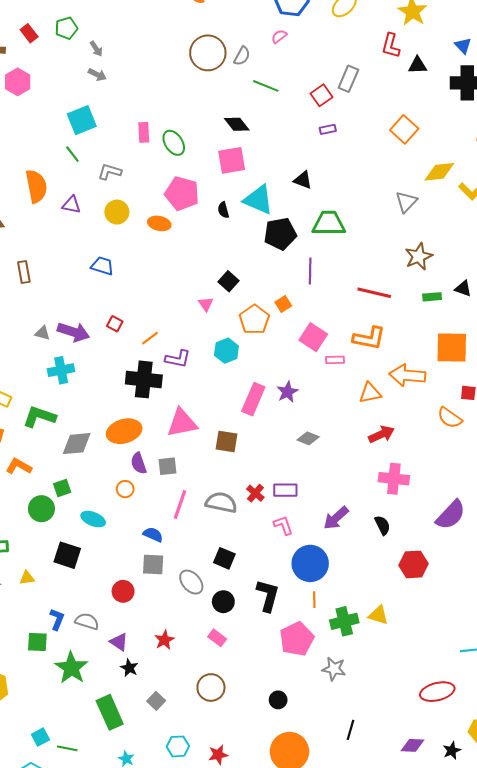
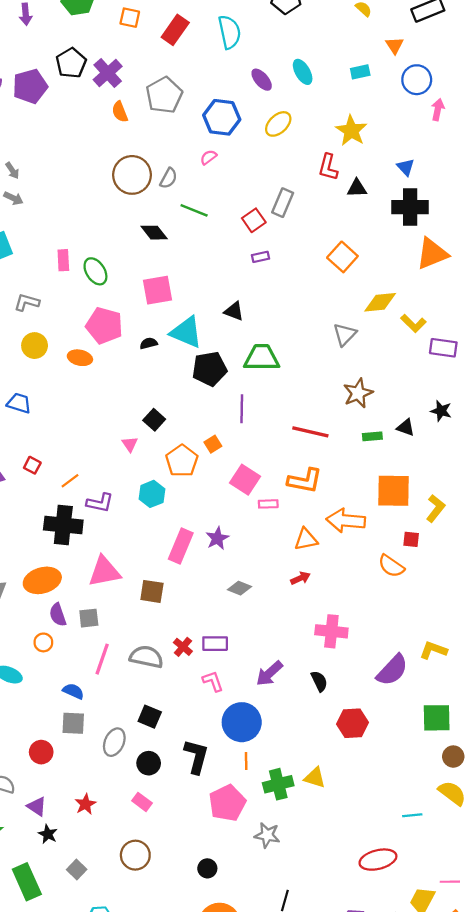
black diamond: (237, 124) -> (154, 233), moved
black semicircle: (223, 210) -> (149, 343), turned 91
red arrow: (381, 434) -> (300, 578), moved, size x0.7
gray ellipse: (191, 582) -> (114, 742), turned 65

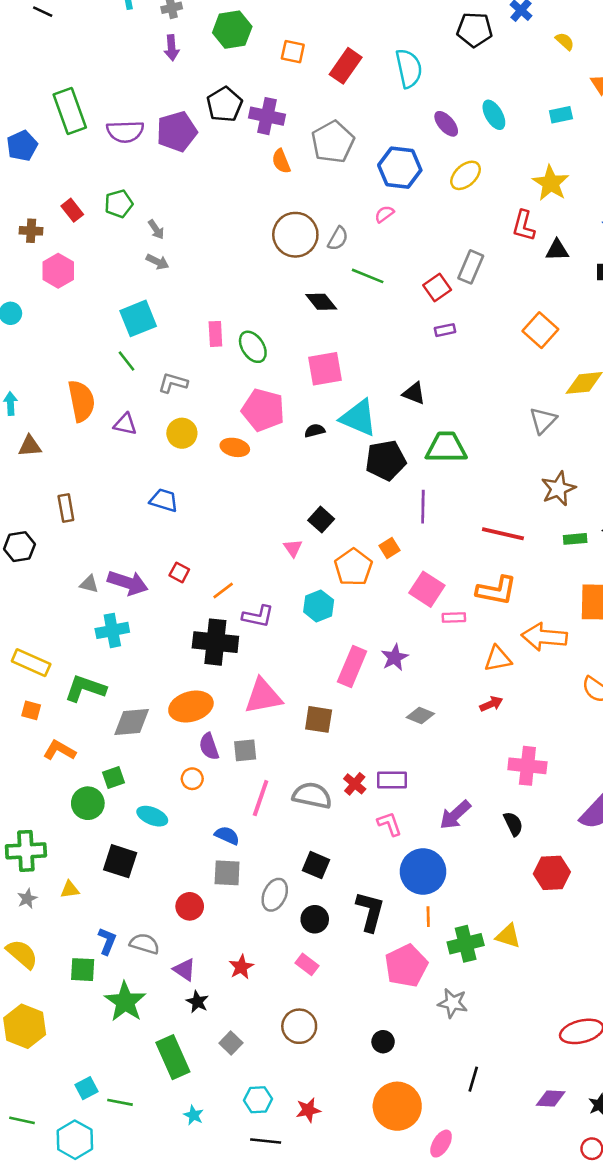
purple cross: (108, 73) -> (267, 116), turned -36

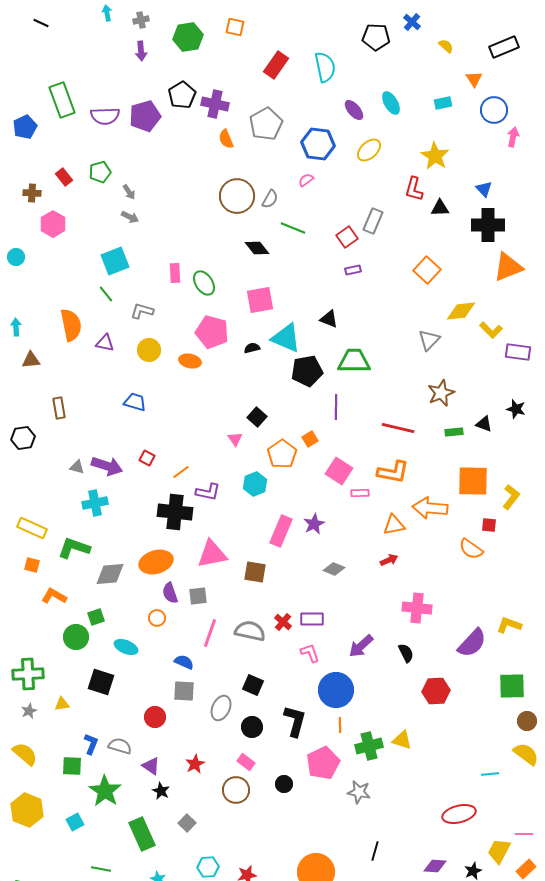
orange square: (293, 52) -> (235, 27), moved
brown circle: (299, 1026) -> (236, 790), moved
black circle: (383, 1042) -> (284, 784), moved
cyan square: (87, 1088) -> (75, 822), moved

